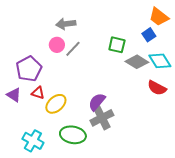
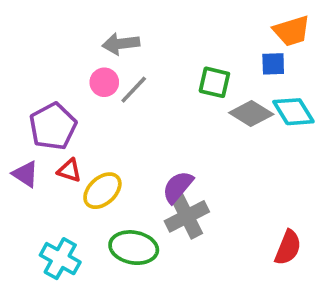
orange trapezoid: (159, 17) -> (292, 31), turned -55
blue square: (149, 35) -> (273, 64), turned 32
red semicircle: (157, 88) -> (288, 248), moved, turned -96

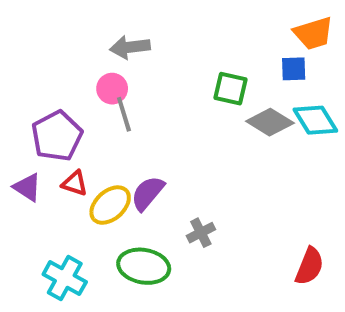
gray line: (134, 90) -> (124, 114), moved, turned -60
purple semicircle: (178, 187) -> (148, 193), moved
gray cross: (187, 216) -> (201, 233), size x0.6

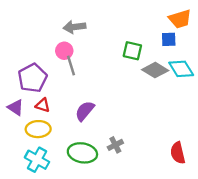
yellow ellipse: (110, 205) -> (38, 129), moved, turned 40
gray cross: (201, 233) -> (115, 145), moved
red semicircle: (309, 266) -> (178, 153), turned 145

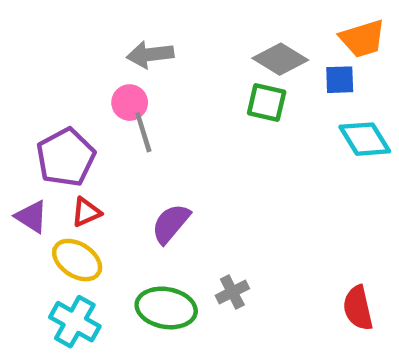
gray diamond: (155, 70) -> (280, 59), moved
red triangle: (43, 105) -> (86, 212), turned -42
yellow ellipse: (38, 129) -> (77, 260), turned 35

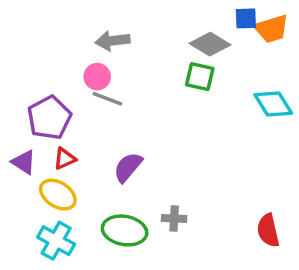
blue square: (340, 80) -> (246, 18), moved
gray line: (143, 132) -> (107, 99), turned -52
gray cross: (232, 292) -> (174, 218), turned 30

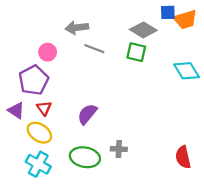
pink circle: (97, 77) -> (48, 52), moved
gray line: (107, 99) -> (94, 49), moved
red triangle: (65, 159) -> (44, 108), turned -42

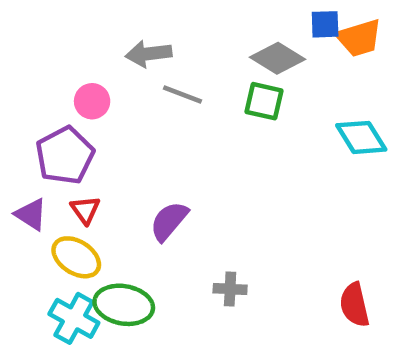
green ellipse: (85, 157) -> (124, 305), moved

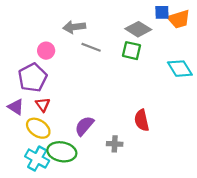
purple semicircle: (169, 221) -> (84, 126), moved
red semicircle: (354, 305) -> (142, 120), moved

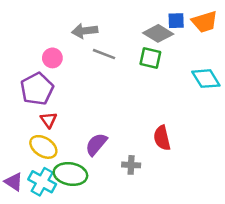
blue square: (162, 12) -> (176, 21), moved
purple triangle: (16, 107) -> (14, 182), moved

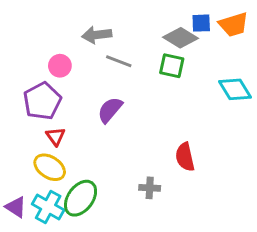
purple semicircle: (96, 144) -> (110, 110), moved
green ellipse: (70, 174) -> (81, 198), turned -64

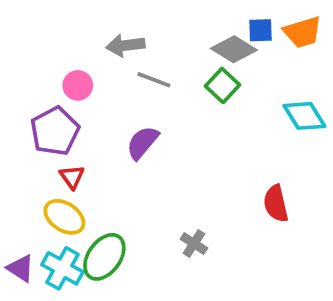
green square: (172, 66) -> (222, 85), turned 30
red semicircle: (185, 157) -> (276, 204), moved
gray cross: (150, 188) -> (194, 244), turned 30

